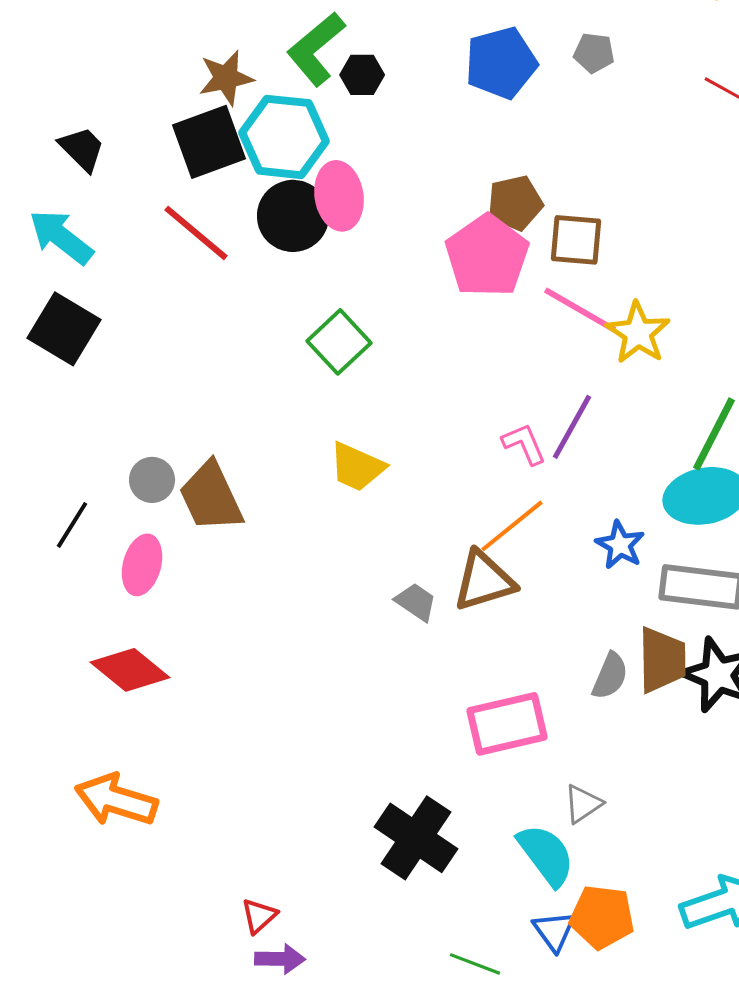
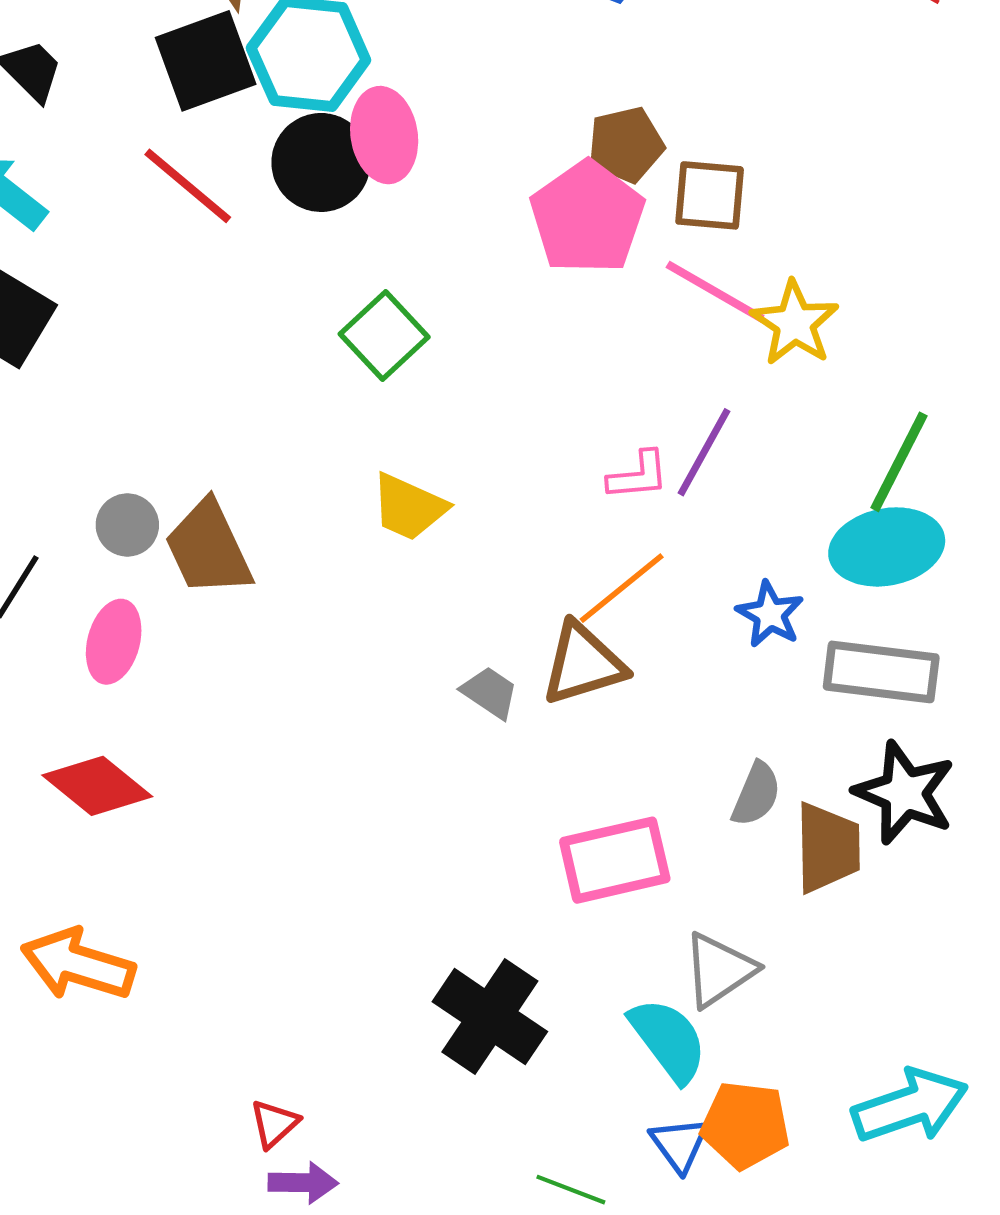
pink L-shape: (524, 444) -> (638, 476), turned 108
brown trapezoid: (662, 660) -> (828, 848), moved
gray triangle: (583, 804) -> (719, 970), size x1.4

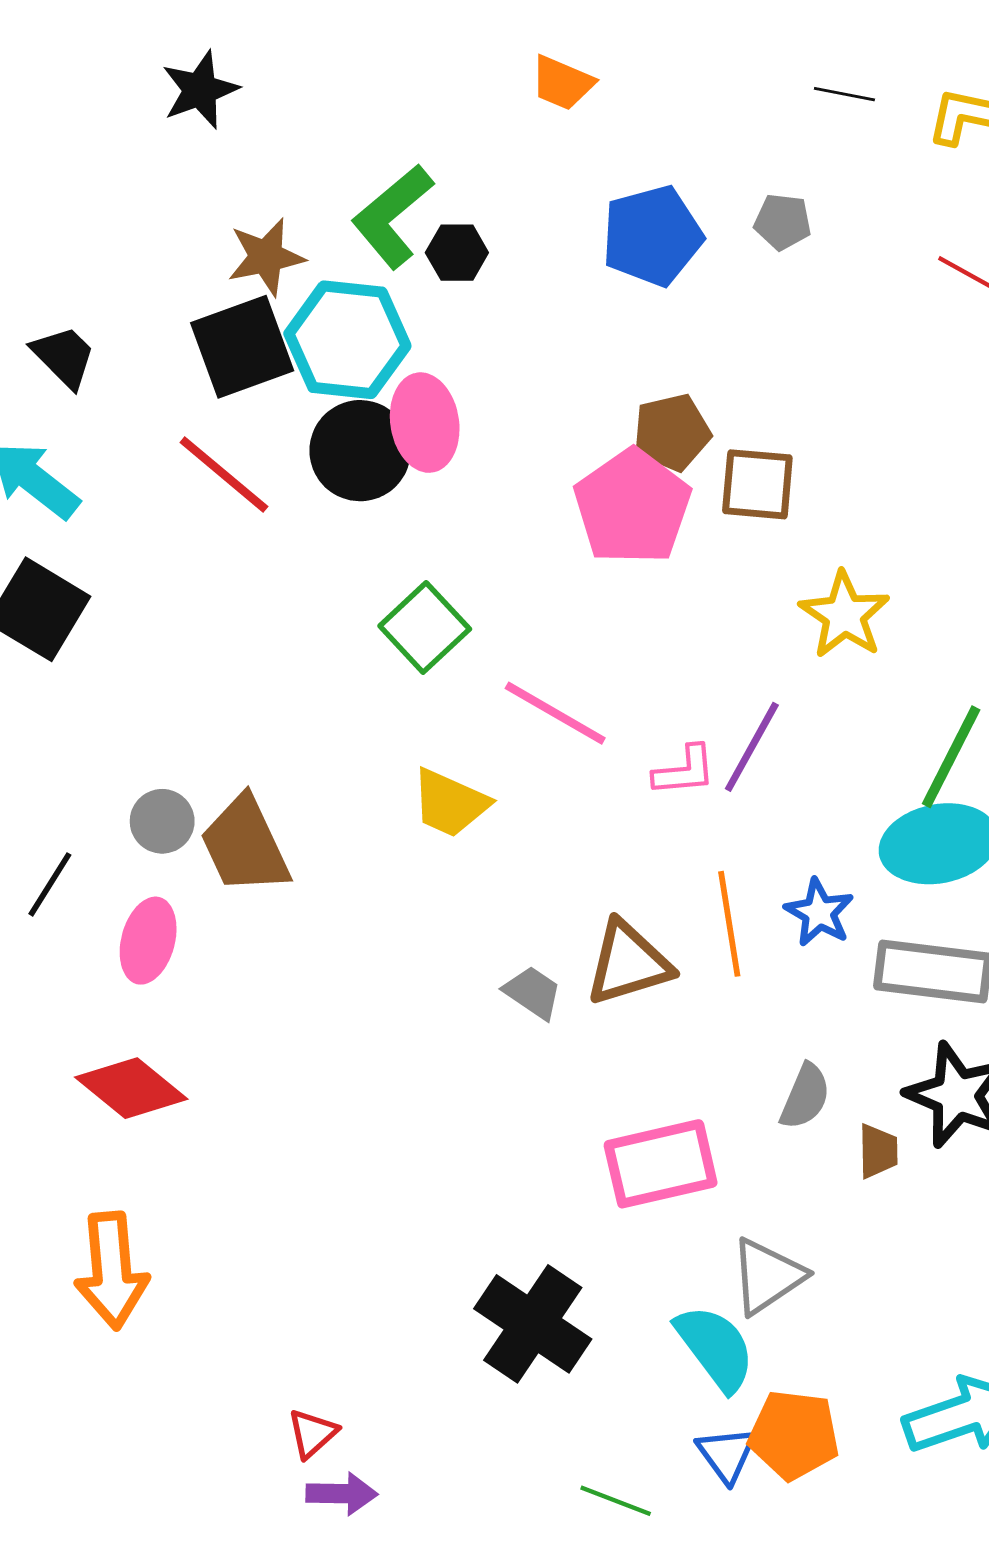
pink line: (715, 292) -> (555, 713), moved
orange line: (622, 588) -> (729, 924), moved, turned -60
brown trapezoid: (828, 848) -> (878, 1151), size x0.6
orange arrow: (78, 964) -> (112, 1271), turned -112

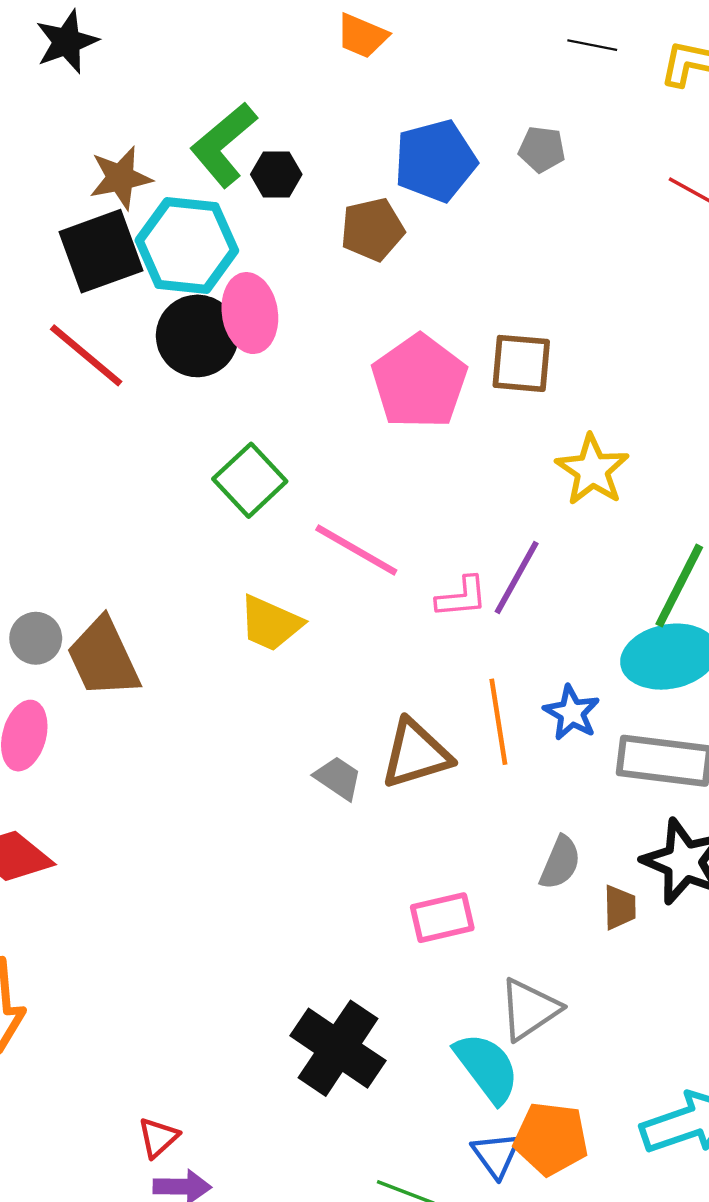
brown pentagon: (672, 432) -> (372, 229), moved
pink rectangle: (661, 1164) -> (442, 918), size x0.7

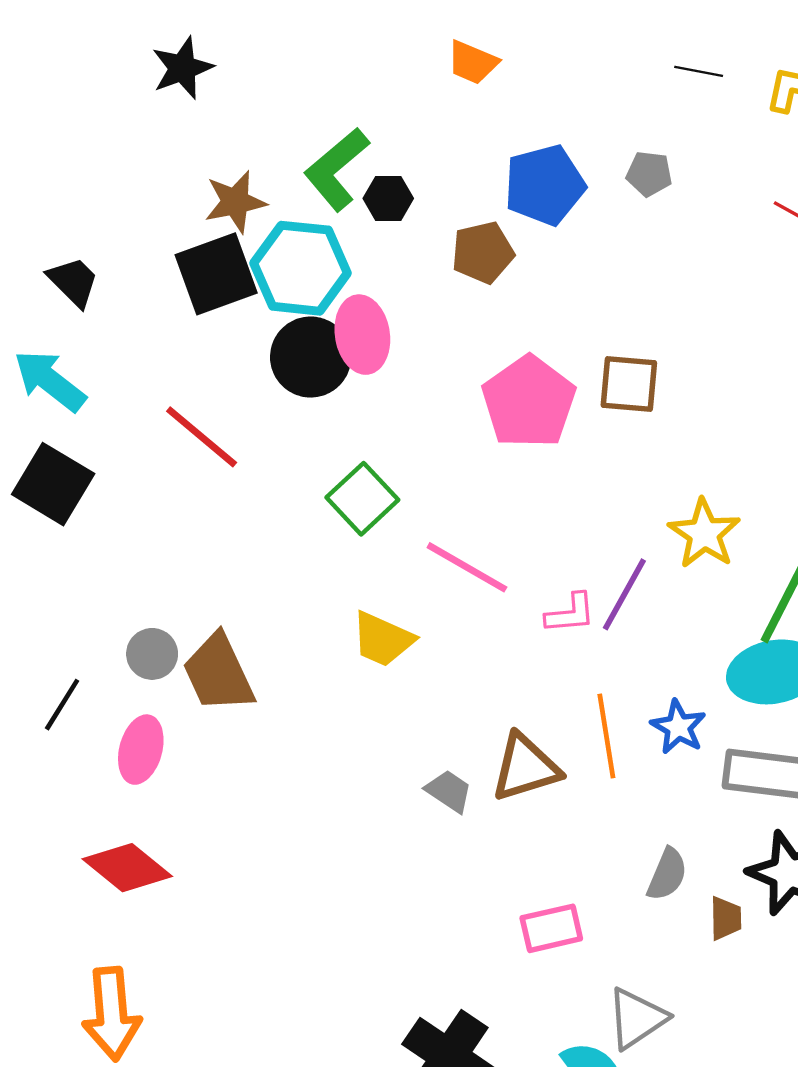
red line: (86, 355) -> (202, 437), moved
yellow star: (592, 470) -> (704, 534), moved

